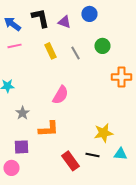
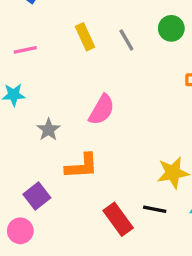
pink line: (14, 46) -> (25, 50), moved
gray star: (22, 113) -> (48, 130), moved
purple square: (21, 147) -> (37, 196), turned -35

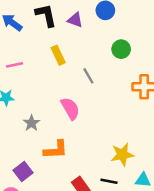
gray line: (126, 40) -> (88, 76), moved
pink semicircle: (102, 110) -> (70, 109), turned -60

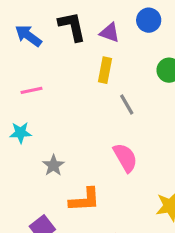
yellow rectangle: (58, 55) -> (105, 70), moved, turned 36
pink semicircle: (70, 109) -> (125, 158), moved

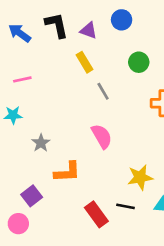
yellow rectangle: (105, 70) -> (85, 62), turned -42

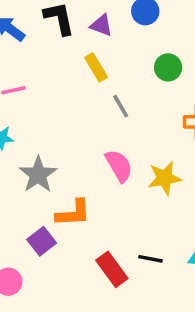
gray star: (41, 143) -> (38, 175), size x1.5
yellow star: (140, 177) -> (165, 178), moved
purple square: (32, 196) -> (42, 241), moved

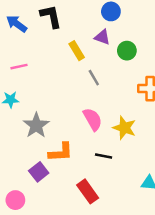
purple triangle: (101, 25) -> (102, 37), moved
yellow star: (165, 178) -> (124, 128), turned 30
black line: (151, 259) -> (104, 156), moved

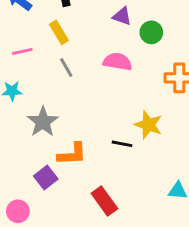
yellow rectangle: (77, 51) -> (59, 32), moved
gray line: (94, 78) -> (66, 68), moved
pink semicircle: (93, 119) -> (118, 62), moved, turned -50
black line: (104, 156) -> (122, 144), moved

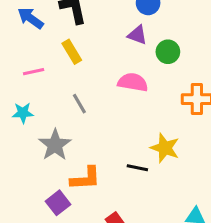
gray line: (66, 68) -> (79, 104), moved

